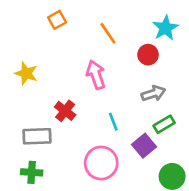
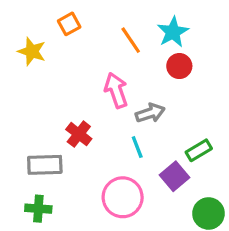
cyan star: (165, 28) -> (173, 32), moved
yellow star: (26, 73) -> (32, 51), moved
gray arrow: (153, 93) -> (150, 113), moved

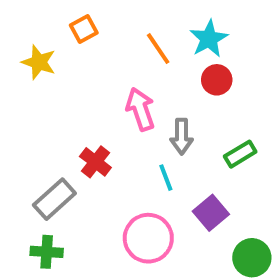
gray arrow: (150, 113) -> (182, 137), turned 108
green rectangle: (199, 150) -> (240, 154), moved
gray rectangle: (45, 165) -> (54, 199), turned -40

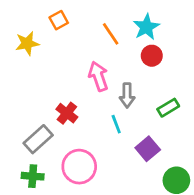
yellow star: (39, 62) -> (27, 43), turned -30
pink circle: (148, 238) -> (79, 167), moved

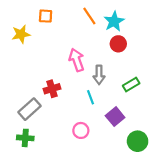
orange square: (59, 20) -> (46, 16), turned 32
orange line: (111, 34) -> (89, 16), moved
red cross: (67, 113) -> (52, 89), turned 35
pink circle: (79, 167) -> (81, 130), moved, size x0.6

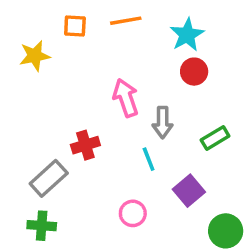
orange line: (89, 16) -> (126, 21), moved, turned -66

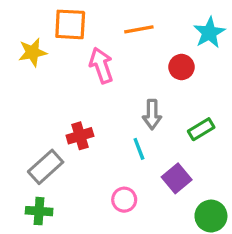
orange line: (126, 21) -> (139, 29), moved
orange square: (75, 26) -> (70, 24), size x1.5
cyan star: (187, 35) -> (209, 33), moved
pink arrow: (126, 98) -> (101, 65), moved

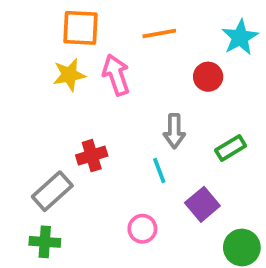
yellow star: (33, 52) -> (69, 75), moved

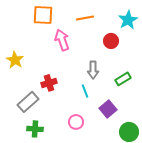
yellow star: (69, 75) -> (15, 60), moved, turned -30
green cross: (45, 242) -> (35, 129), moved

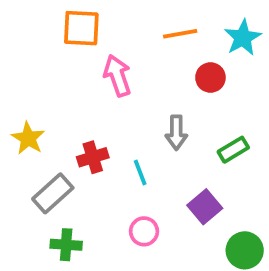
orange line: (85, 18) -> (180, 34), moved
yellow star: (15, 60) -> (28, 138), moved
cyan line: (85, 91) -> (140, 172), moved

